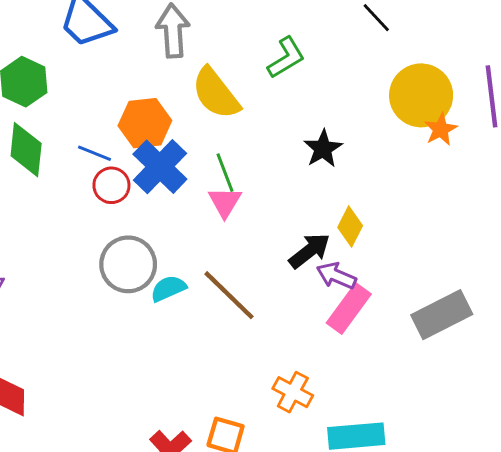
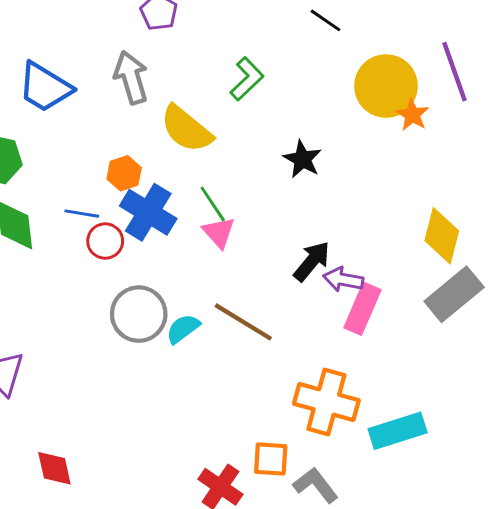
orange hexagon: (145, 123) -> (124, 173), size x0.7
yellow diamond: (350, 226) -> (442, 236), moved, size x1.4
orange cross: (293, 392) -> (326, 402), size x1.6

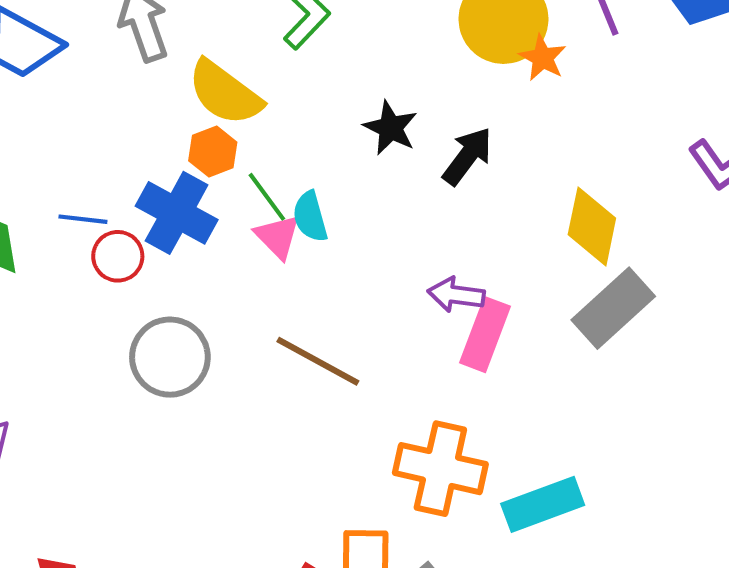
orange hexagon: (124, 173) -> (213, 152), moved
black arrow: (312, 261) -> (467, 156), moved
cyan semicircle: (183, 329) -> (310, 217), moved, turned -66

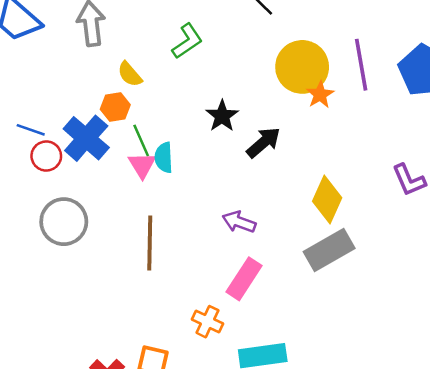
yellow semicircle: (225, 93) -> (130, 74), size x0.6
pink rectangle: (485, 335) -> (244, 279), moved
brown line: (318, 361) -> (150, 243), turned 50
orange cross: (440, 469) -> (208, 322), size x0.6

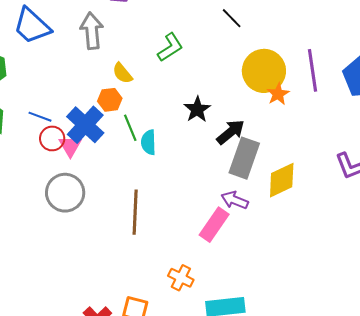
pink triangle: (142, 165) -> (70, 146), moved
yellow diamond: (327, 200) -> (282, 180), turned 39
purple arrow: (239, 222) -> (235, 200), moved
gray rectangle: (329, 250) -> (244, 158), moved, turned -42
pink rectangle: (244, 279) -> (214, 225), moved

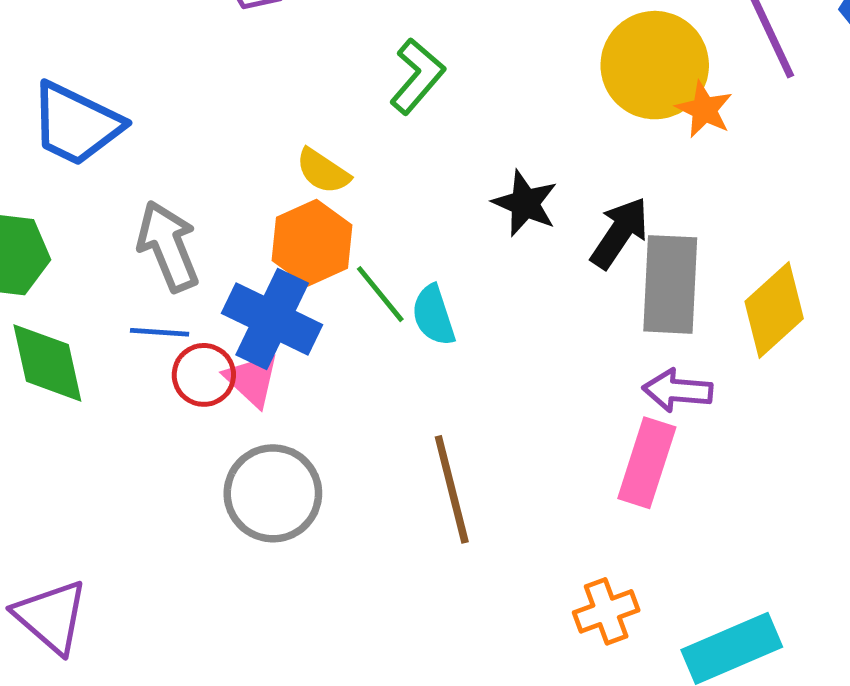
gray arrow: (92, 31) -> (168, 246), moved
orange hexagon: (110, 100) -> (312, 243), size x1.4
orange cross: (181, 278) -> (606, 611), turned -30

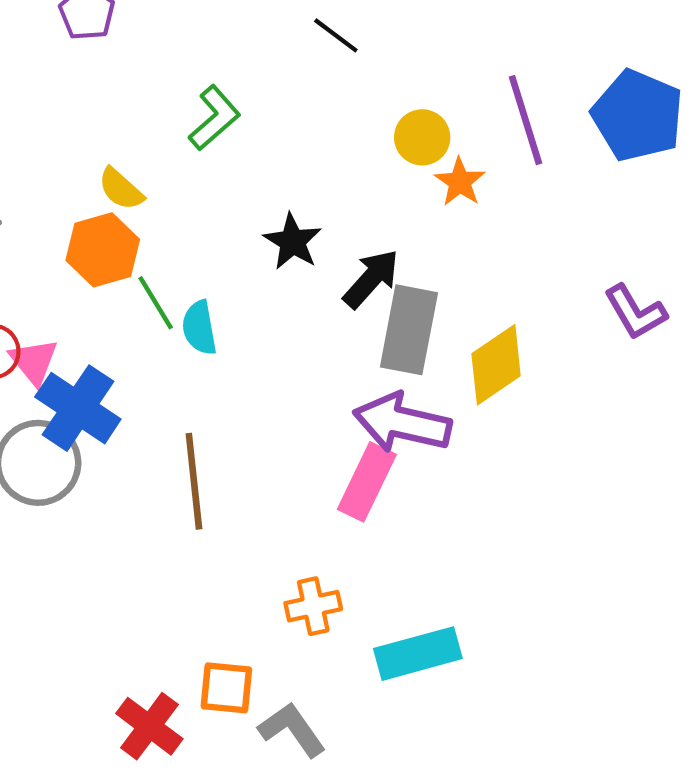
yellow circle: (655, 65) -> (422, 137), size x0.6
blue cross: (272, 319) -> (78, 408), moved
purple arrow: (677, 390) -> (402, 423), size x1.6

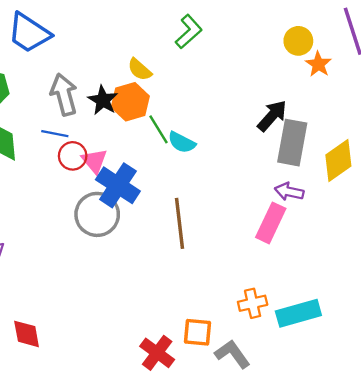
black star: (293, 242) -> (103, 100), moved
cyan semicircle: (199, 328) -> (182, 142), turned -52
purple arrow: (402, 423) -> (289, 192), size x0.6
orange cross: (313, 606) -> (253, 303), moved

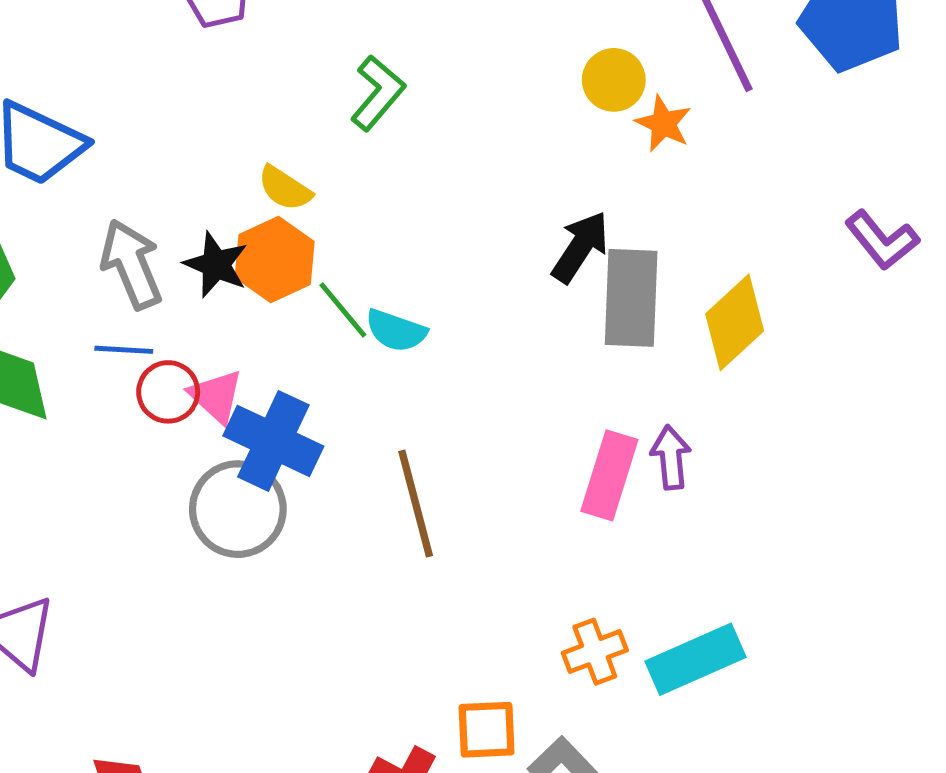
purple arrow: (289, 192) -> (671, 457), moved, turned 80

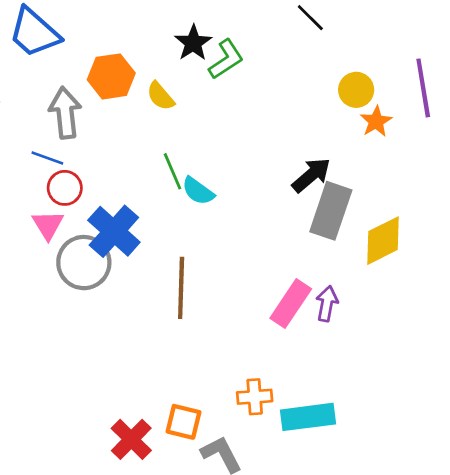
orange hexagon: (275, 260) -> (111, 76), moved
black star: (216, 265) -> (193, 43), moved
pink triangle: (216, 396) -> (48, 225), moved

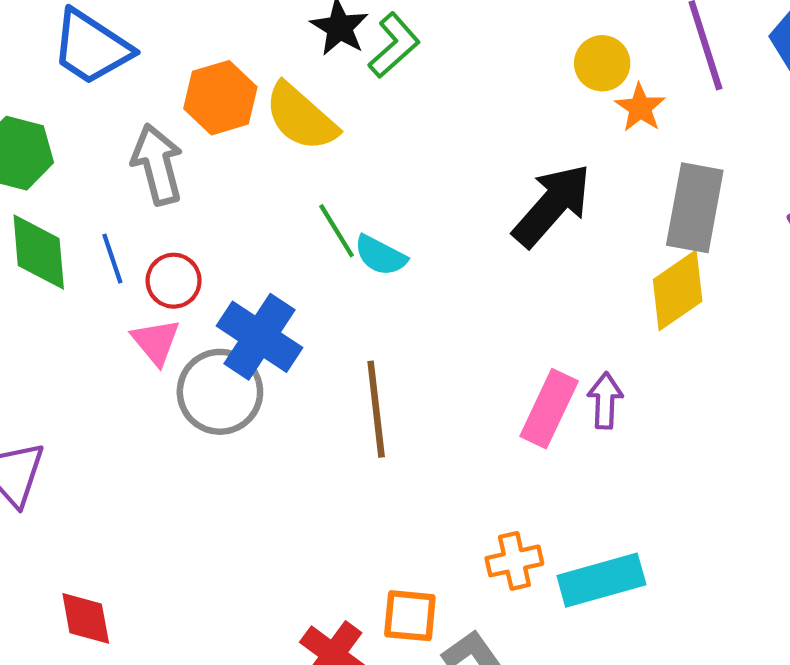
yellow semicircle: (160, 96) -> (301, 117), size x1.6
blue line: (47, 158) -> (112, 259), moved, turned 60
black arrow: (311, 175) -> (552, 205), size x1.4
gray rectangle: (331, 211) -> (695, 208), moved

